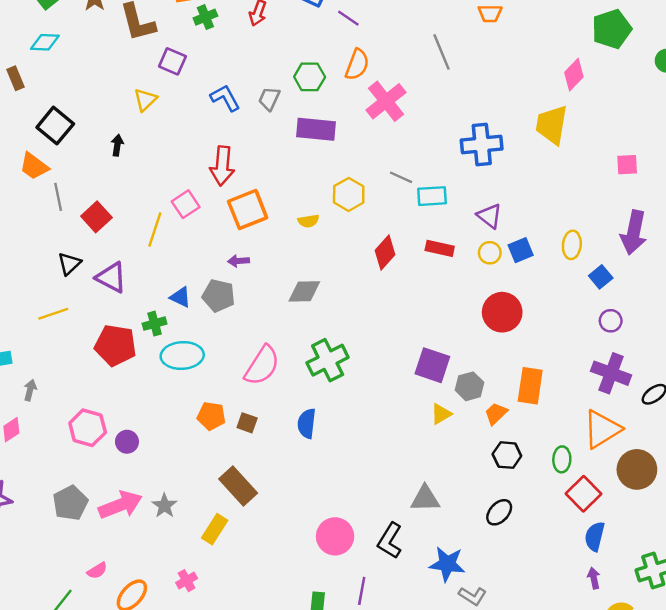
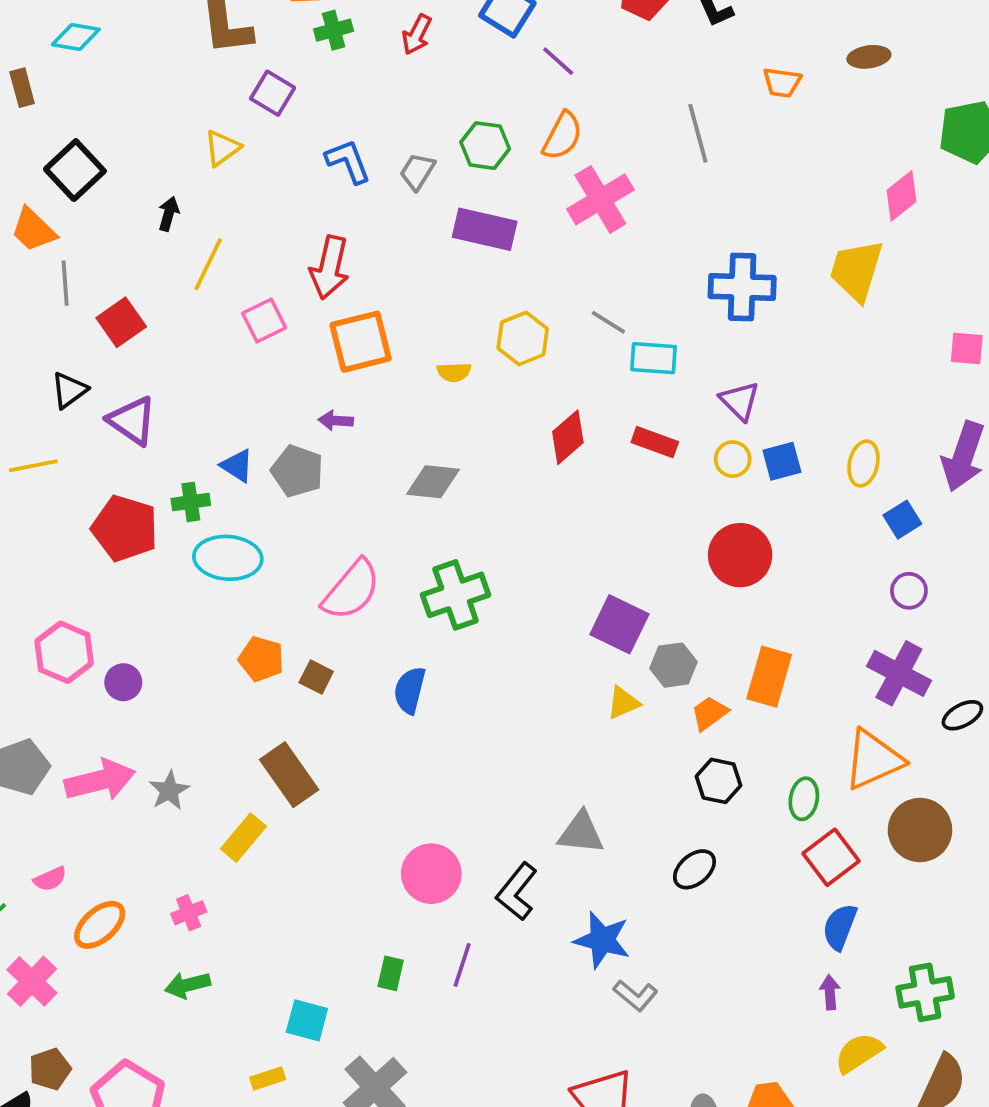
yellow line: (155, 229) -> (208, 264), moved

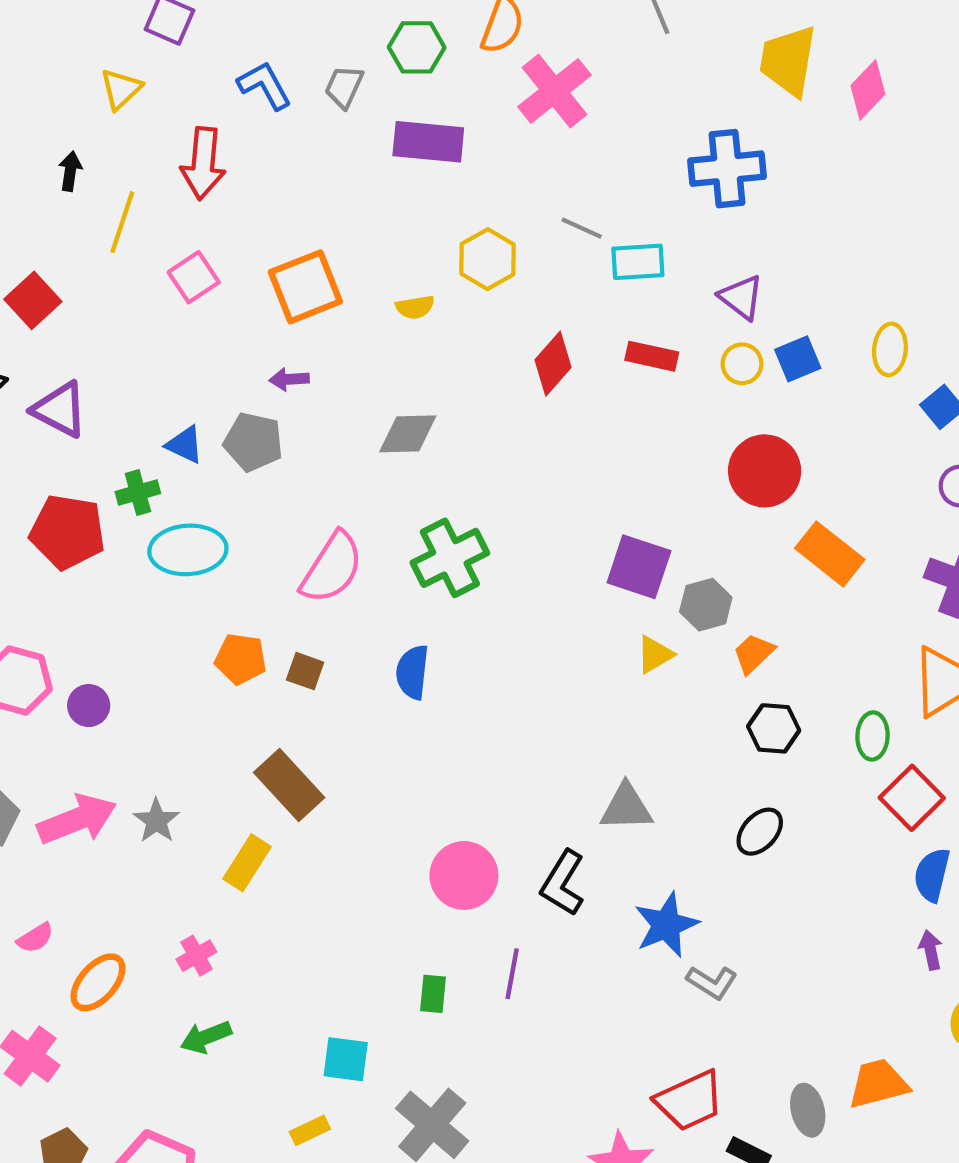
pink diamond: (902, 196) -> (868, 90), moved
red arrow: (330, 268) -> (203, 163), moved
yellow trapezoid: (856, 270) -> (788, 61), moved
orange rectangle: (769, 677) -> (830, 554), moved, turned -60
blue star: (602, 940) -> (666, 925), turned -30

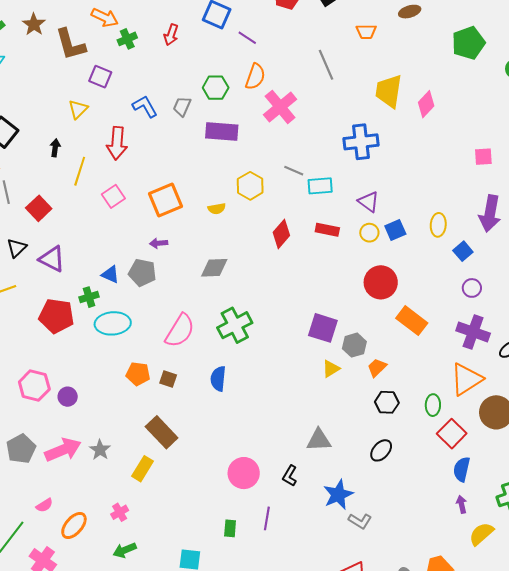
black L-shape: (563, 883) -> (290, 476), size x0.7

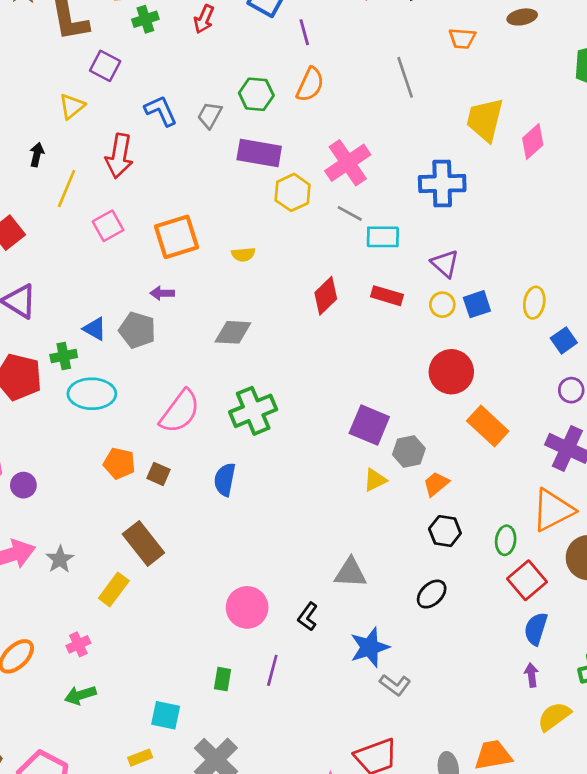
purple line: (247, 38) -> (304, 32), turned 36
pink cross: (280, 107) -> (348, 163), moved
yellow hexagon: (250, 186) -> (293, 192), moved

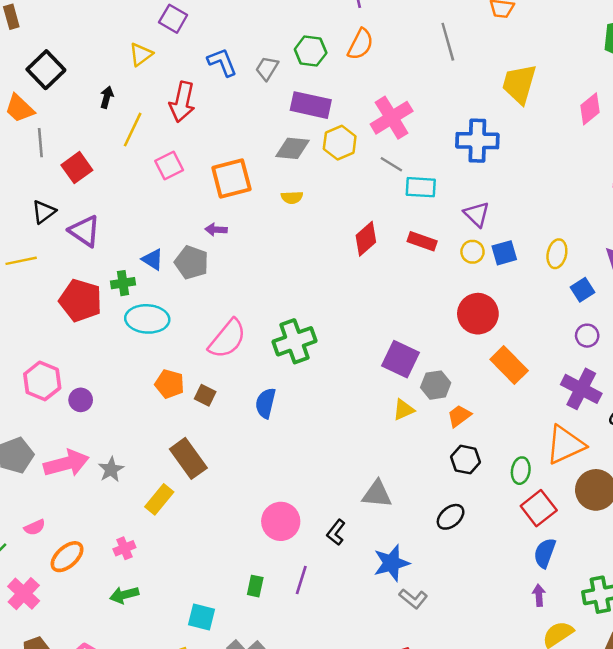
pink diamond: (533, 141) -> (590, 109), moved
gray diamond: (233, 332) -> (292, 148), moved

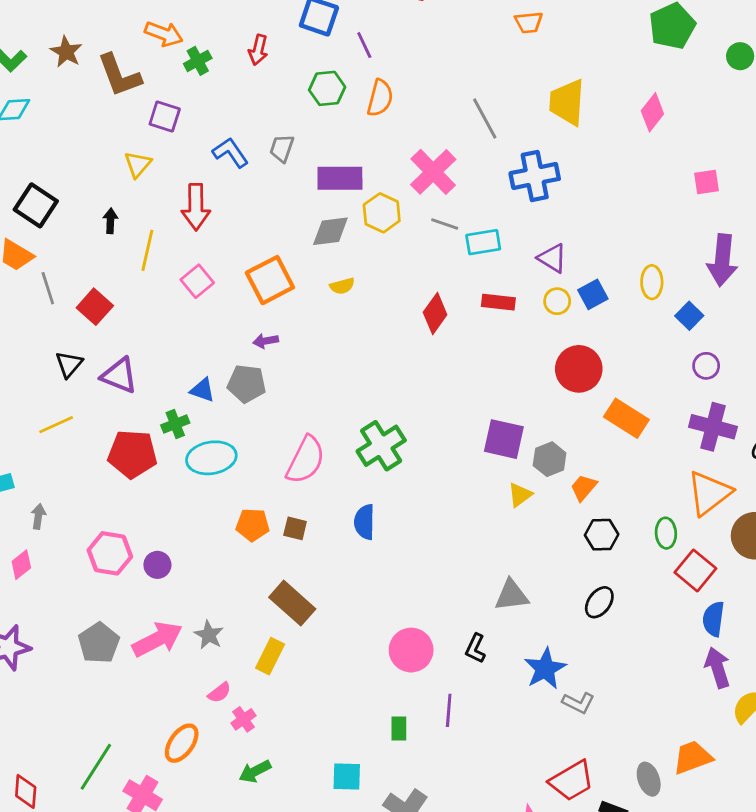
gray line: (448, 42) -> (485, 118), moved
green hexagon: (311, 51) -> (327, 88), moved
pink semicircle: (35, 527) -> (219, 693), moved
purple arrow: (539, 595) -> (718, 668), size x1.6

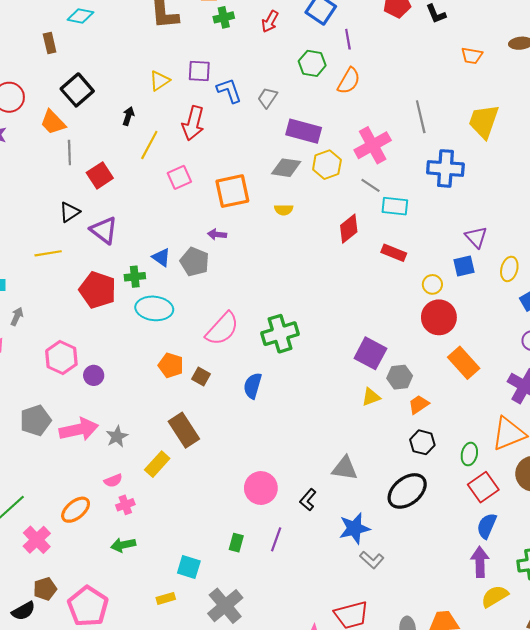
purple square: (165, 117) -> (199, 71), moved, turned -30
purple triangle: (552, 258) -> (476, 237), moved
yellow circle: (557, 301) -> (432, 284), moved
red diamond: (435, 313) -> (349, 229), moved
black ellipse: (599, 602) -> (407, 491), size x1.6

